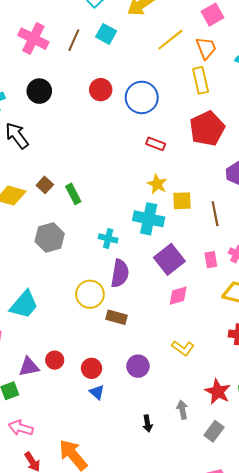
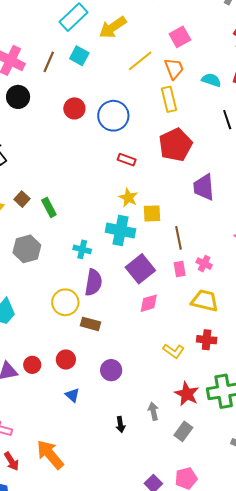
black circle: (39, 91) -> (18, 97), moved
brown line: (215, 214) -> (179, 238), moved
yellow L-shape: (183, 348) -> (174, 351), moved
red circle: (92, 368) -> (66, 360), moved

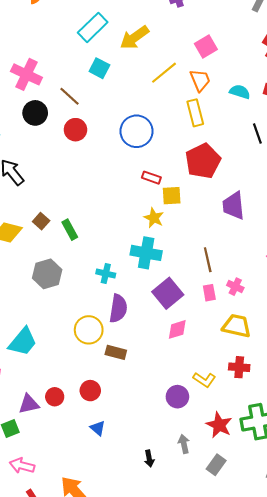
brown line: (49, 62) -> (70, 96), moved, turned -70
red circle: (74, 108) -> (75, 130), moved
yellow square: (152, 213) -> (172, 196), moved
purple circle: (111, 370) -> (177, 397), moved

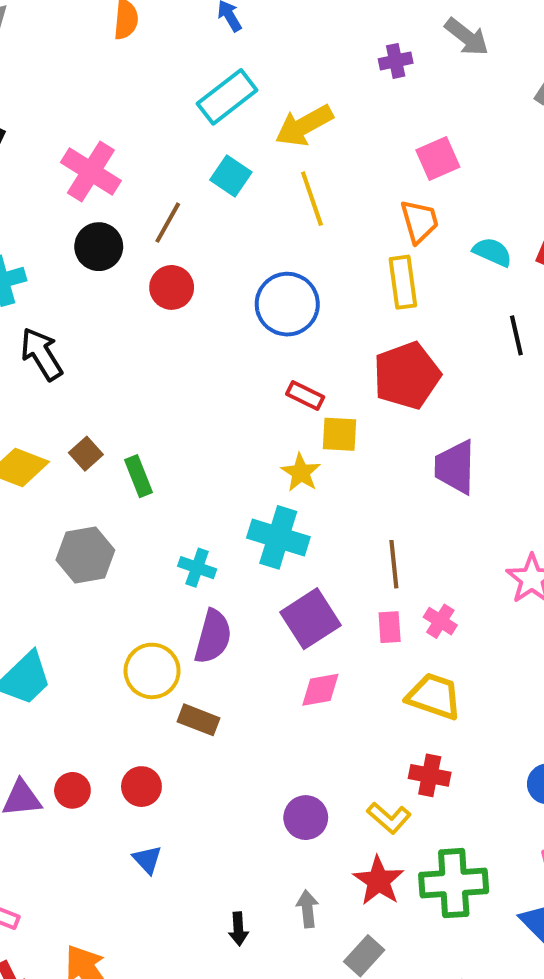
yellow line: (164, 73) -> (312, 199), moved, turned -76
brown line: (70, 96) -> (168, 223), turned 70
yellow L-shape: (204, 380) -> (389, 818), moved

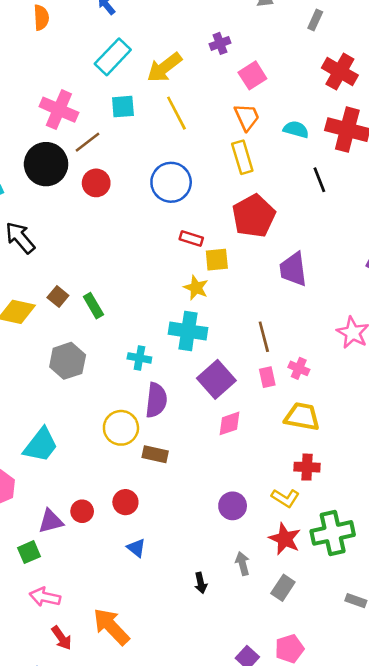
purple cross: (396, 61) -> (220, 43), moved
pink cross: (91, 172) -> (59, 110), moved
cyan square: (231, 176) -> (123, 107), turned -30
brown line: (168, 223) -> (87, 142), turned 32
black circle: (99, 247) -> (46, 164), size x1.4

